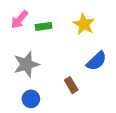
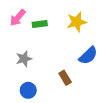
yellow star: (84, 24) -> (77, 22), turned 30
gray star: (26, 64) -> (24, 59), size x0.7

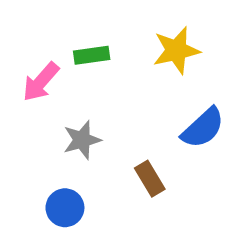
pink arrow: (18, 18) -> (41, 82), moved
gray star: (24, 59) -> (82, 140), moved

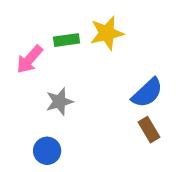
yellow star: (176, 50) -> (107, 33), moved
brown rectangle: (150, 179) -> (149, 130), moved

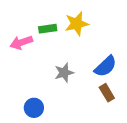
pink arrow: (30, 59) -> (21, 42), turned 30
gray star: (59, 102) -> (64, 73), moved

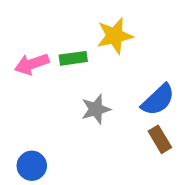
green rectangle: (48, 29) -> (73, 58), moved
blue circle: (34, 108) -> (32, 166), moved

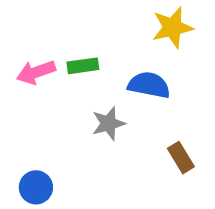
yellow star: (115, 36) -> (172, 27), moved
blue semicircle: (158, 100) -> (149, 85), moved, turned -126

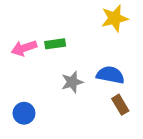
blue semicircle: (149, 85) -> (110, 75), moved
blue circle: (36, 187) -> (24, 113), moved

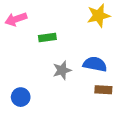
pink arrow: (24, 48) -> (16, 19), moved
brown rectangle: (120, 105) -> (103, 90), turned -56

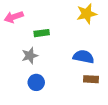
gray star: (62, 70) -> (30, 56), moved
blue circle: (21, 97) -> (36, 82), moved

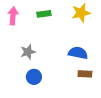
pink arrow: (14, 17) -> (13, 16), turned 114
green rectangle: (42, 33) -> (44, 14), moved

